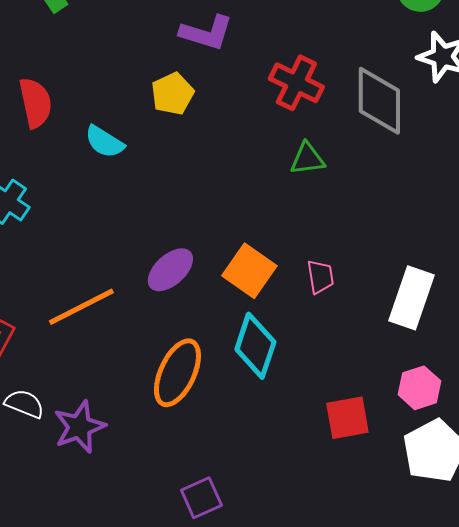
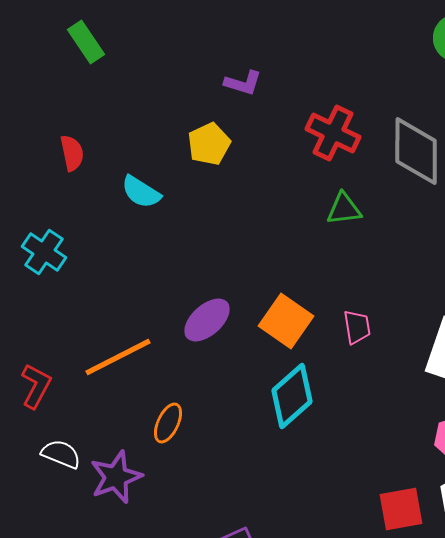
purple L-shape: (206, 33) -> (243, 83), size x0.7
red semicircle: (35, 103) -> (72, 153), size x0.7
cyan diamond: (255, 346) -> (292, 396), turned 30
orange ellipse: (177, 373) -> (168, 423), moved, size x0.6
red square: (347, 418) -> (401, 509), moved

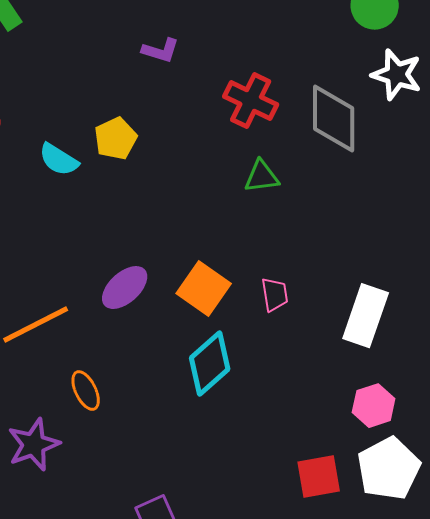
yellow pentagon: (209, 144) -> (116, 139), moved
orange ellipse: (168, 423) -> (86, 391), turned -51

